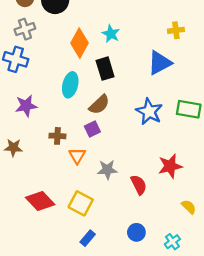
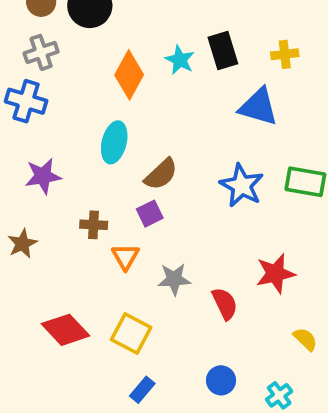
blue triangle: (160, 63) -> (258, 107), turned 44
black rectangle: (105, 69) -> (223, 51), moved
brown star: (13, 148) -> (22, 244), turned -30

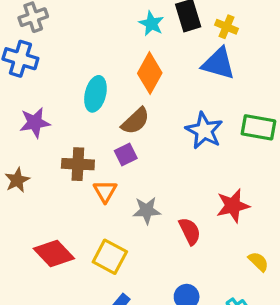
yellow cross: (285, 54) -> (226, 27), moved, turned 30
orange diamond: (129, 75) -> (150, 73), moved
brown cross: (94, 225) -> (78, 164), size x1.4

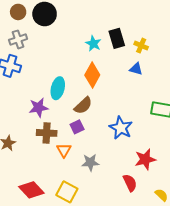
blue triangle: (218, 63) -> (136, 69), size x0.6
purple star: (35, 123) -> (38, 108), moved
blue star: (204, 131) -> (121, 128), moved
red semicircle: (190, 231) -> (130, 183), moved

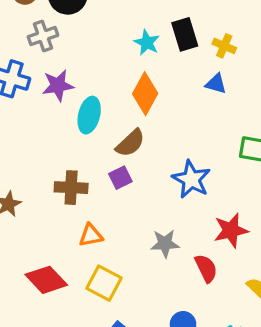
gray cross: (18, 39) -> (43, 36), moved
purple star: (38, 108) -> (58, 85), moved
orange triangle: (64, 150) -> (91, 235), moved, turned 49
gray star: (90, 162) -> (165, 244), moved

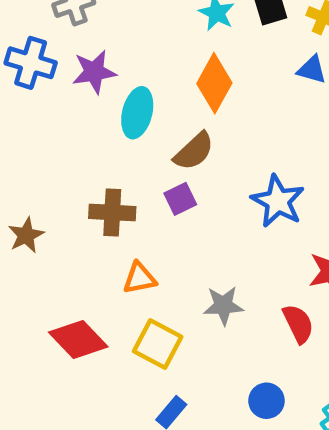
gray star: (165, 244) -> (223, 305), moved

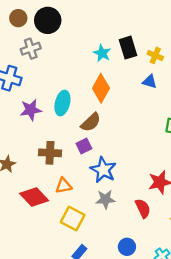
purple star: (94, 72) -> (31, 110), moved
blue star: (278, 201) -> (103, 170), moved
red diamond: (78, 340) -> (34, 197), moved

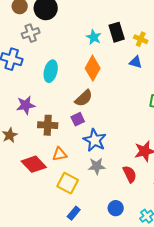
cyan ellipse: (62, 103) -> (51, 71), moved
purple star: (31, 110) -> (26, 105), moved

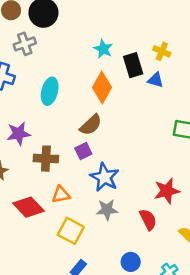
black rectangle: (117, 32) -> (133, 65), moved

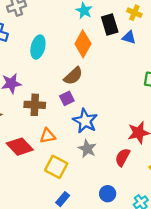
gray star: (107, 210) -> (87, 149), turned 30
red semicircle: (148, 220) -> (123, 157), turned -126

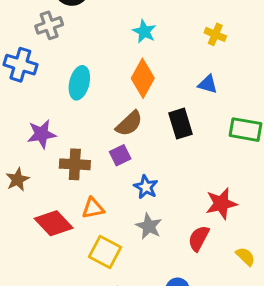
black rectangle: (110, 25) -> (181, 124), moved
blue triangle: (129, 37) -> (208, 84), moved
blue star: (85, 121) -> (146, 187), size x0.7

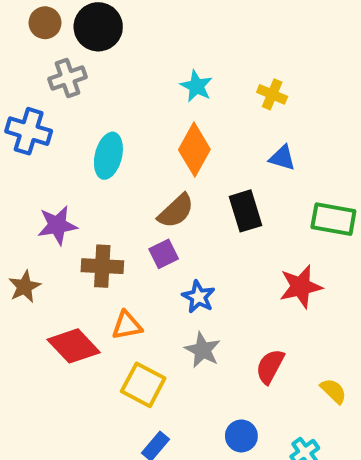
yellow cross: (215, 34) -> (272, 94), moved
red star: (221, 204) -> (301, 287), moved

